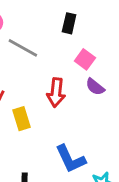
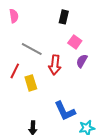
gray line: (23, 48) -> (32, 49), moved
purple semicircle: (95, 87) -> (82, 61), turned 80

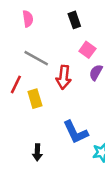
pink semicircle: (14, 16) -> (28, 19), moved
black rectangle: (64, 17) -> (74, 20), turned -32

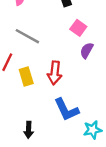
red arrow: (64, 77) -> (55, 73), moved

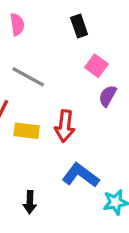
yellow rectangle: (26, 76) -> (27, 131), turned -66
blue L-shape: (66, 110) -> (81, 175), turned 152

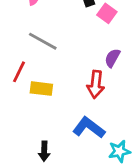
pink square: (96, 66) -> (107, 13), moved
red arrow: (65, 126) -> (96, 84), moved

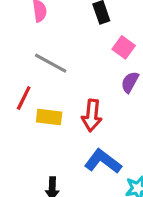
pink square: (107, 13) -> (124, 47), moved
red arrow: (96, 84) -> (92, 115), moved

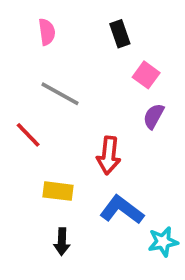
red line: (24, 98) -> (28, 135), turned -70
yellow rectangle: (49, 117) -> (58, 191), moved

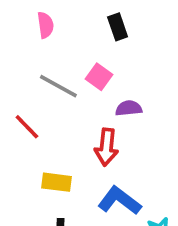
pink square: (146, 75) -> (99, 77), moved
purple semicircle: (154, 116) -> (129, 108), moved, turned 55

